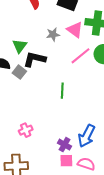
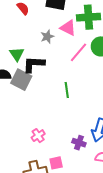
gray square: (19, 72) -> (21, 80), size x1.5
pink square: (66, 161) -> (56, 163), moved

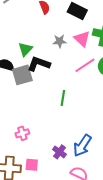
gray square: (21, 80) -> (22, 75), turned 30

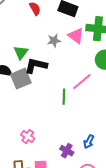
pink line: (85, 65) -> (82, 82), moved
pink cross: (22, 133) -> (28, 137), turned -32
blue arrow: (82, 146) -> (89, 142), size x0.6

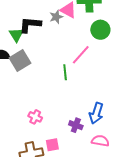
gray star: (54, 41) -> (56, 17), moved
black L-shape: (36, 66) -> (30, 25), moved
blue arrow: (89, 142) -> (96, 113), size x1.5

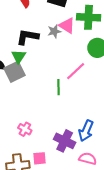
green triangle: (16, 35) -> (19, 56), moved
purple cross: (76, 125) -> (65, 141), size x1.5

